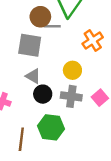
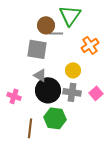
black circle: (43, 94) -> (48, 90), size x1.6

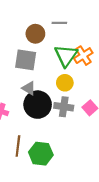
green triangle: (70, 15) -> (66, 56), moved
gray line: (56, 33) -> (59, 23), moved
green hexagon: (55, 118) -> (41, 154), moved

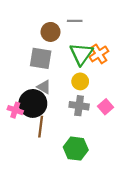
black circle: (38, 105) -> (33, 103), moved
brown line: (18, 146) -> (41, 127), moved
green hexagon: (41, 154) -> (76, 149), moved

